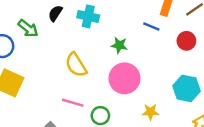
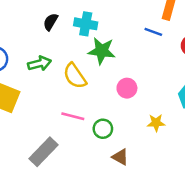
green arrow: (28, 28) -> (40, 64), moved, turned -50
green star: (119, 45) -> (102, 51), moved, size x1.5
pink circle: (124, 78) -> (127, 88), size x0.6

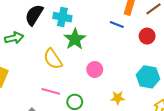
black semicircle: (51, 22) -> (34, 15), size x1.5
green star: (102, 51) -> (75, 39), turned 30
green arrow: (40, 64) -> (14, 38), moved

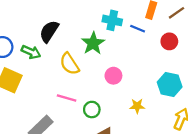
black semicircle: (34, 15) -> (49, 31), moved
cyan cross: (62, 17) -> (112, 20), moved
green arrow: (14, 38) -> (31, 52), moved, turned 36

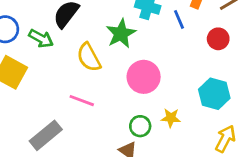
blue line: (138, 29) -> (179, 19), turned 40
pink circle: (113, 76) -> (144, 77), size x1.5
green circle: (92, 110) -> (140, 126), moved

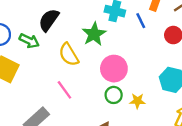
pink line: (82, 101) -> (64, 90), turned 36
green circle: (140, 126) -> (114, 95), moved

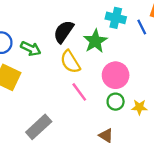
black semicircle: (49, 20) -> (64, 32), moved
pink line: (64, 90) -> (79, 92), moved

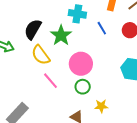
blue line: (142, 27) -> (102, 28), moved
yellow star: (139, 107) -> (101, 106), moved

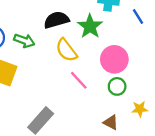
black semicircle: (33, 29) -> (56, 20), turned 45

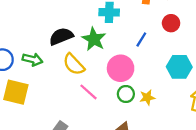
blue line: (138, 16) -> (141, 39), moved, turned 70
yellow star: (140, 109) -> (147, 97), moved

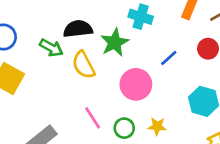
green arrow: (32, 59) -> (51, 48), moved
pink line: (89, 92) -> (93, 118), moved
green circle: (126, 94) -> (124, 128), moved

